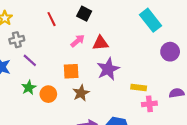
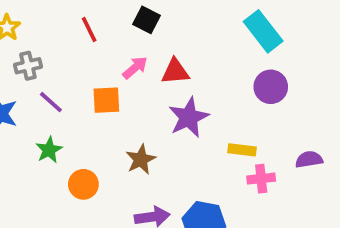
purple circle: (170, 52) -> (271, 87), moved
orange square: (71, 71) -> (106, 100), moved
orange circle: (48, 94) -> (83, 184), moved

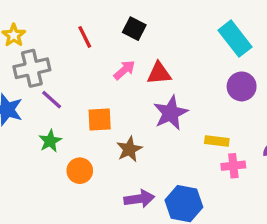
gray cross: (28, 66) -> (32, 68), size x1.5
orange square: (106, 100) -> (100, 119), moved

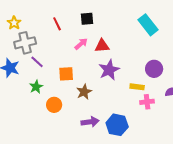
black square: (134, 29) -> (87, 19), turned -32
purple circle: (242, 86) -> (154, 69), moved

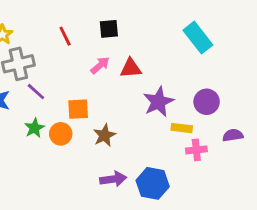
purple star: (109, 70) -> (158, 102), moved
orange circle: (54, 105) -> (61, 134), moved

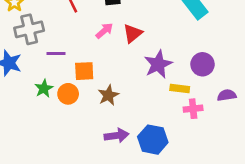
red triangle: (131, 68) -> (133, 33), turned -35
purple line: (36, 92) -> (56, 54), moved, turned -42

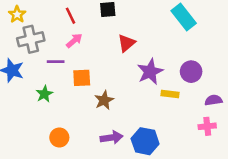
pink arrow: (104, 31) -> (74, 41), moved
orange circle: (68, 94) -> (59, 137), moved
pink cross: (193, 109) -> (207, 126), moved

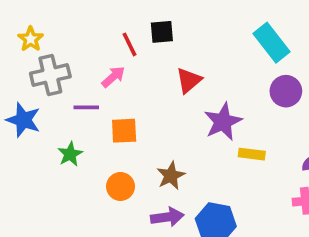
red line: (71, 16) -> (129, 44), moved
purple circle: (191, 72) -> (286, 91), moved
brown star: (104, 100) -> (171, 176), moved
orange circle: (59, 137) -> (120, 186), moved

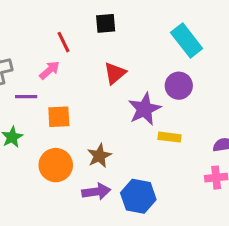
black square: (162, 32) -> (106, 23), moved
purple circle: (286, 91) -> (179, 86), moved
orange circle: (120, 186) -> (56, 165), size x1.4

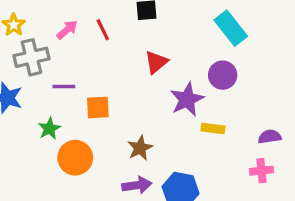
pink arrow: (49, 70) -> (67, 30), moved
orange circle: (56, 165) -> (75, 158), moved

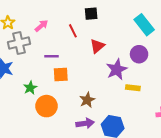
red line: (103, 30) -> (73, 31), moved
purple line: (64, 86) -> (52, 56), moved

